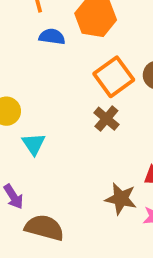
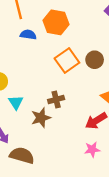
brown cross: (106, 119) -> (56, 99), moved, turned 35
brown star: (121, 199) -> (41, 118), moved, turned -30

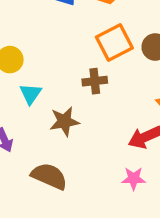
brown cross: (56, 99) -> (95, 81), moved
brown semicircle: (22, 155) -> (49, 176), moved

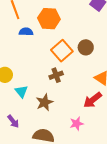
pink star: (134, 179) -> (77, 124), moved

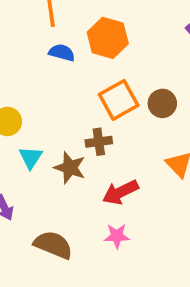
red arrow: (93, 100) -> (120, 192), moved
brown star: (45, 102) -> (70, 168), moved, turned 30

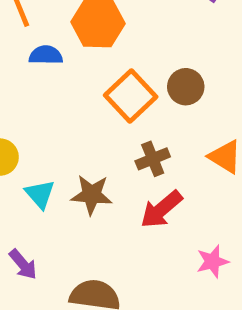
brown cross: (99, 142) -> (153, 159), moved
pink star: (117, 236) -> (213, 261), moved

